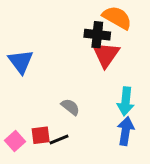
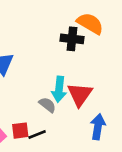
red triangle: (106, 54) -> (80, 94), moved
cyan arrow: (126, 101) -> (59, 89), moved

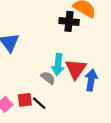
blue arrow: (98, 127) -> (91, 80), moved
black line: (37, 134) -> (39, 103), turned 64

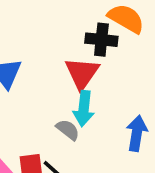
red triangle: (76, 69) -> (82, 73), moved

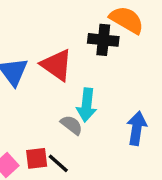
red triangle: (82, 73) -> (57, 65), moved, turned -30

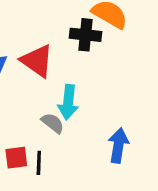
blue arrow: (137, 128) -> (118, 146), moved
black line: (58, 163) -> (39, 163), turned 50

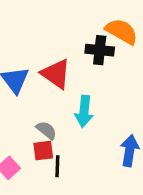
gray semicircle: (53, 123) -> (46, 130), moved
red square: (16, 158) -> (43, 151), moved

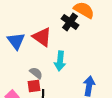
black cross: (100, 50) -> (70, 22), turned 30

